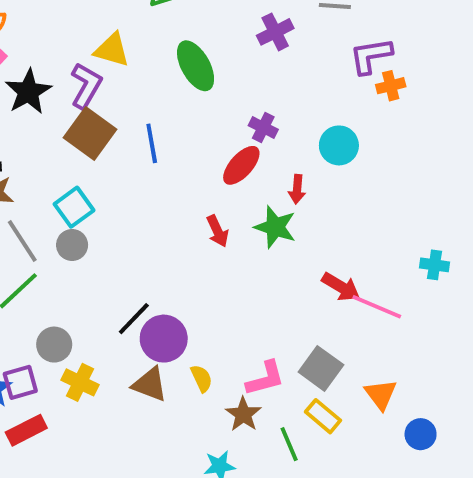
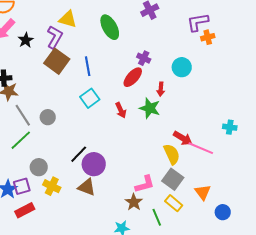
black star: (28, 92) -> (26, 40), size x0.7
cyan square: (74, 207) -> (90, 98), moved
yellow semicircle: (202, 378) -> (172, 154), moved, size x1.5

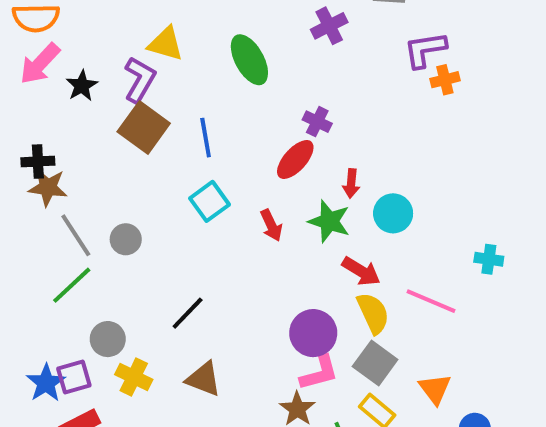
cyan circle: (182, 67) -> (393, 213), moved
red arrow: (183, 138) -> (361, 271), moved
purple circle: (94, 164) -> (313, 333), moved

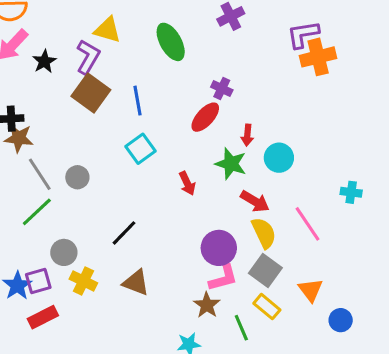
orange cross: (445, 80) -> (318, 57), size x1.6
red arrow: (271, 225) -> (187, 183), moved
pink line: (431, 301) -> (308, 224), turned 33

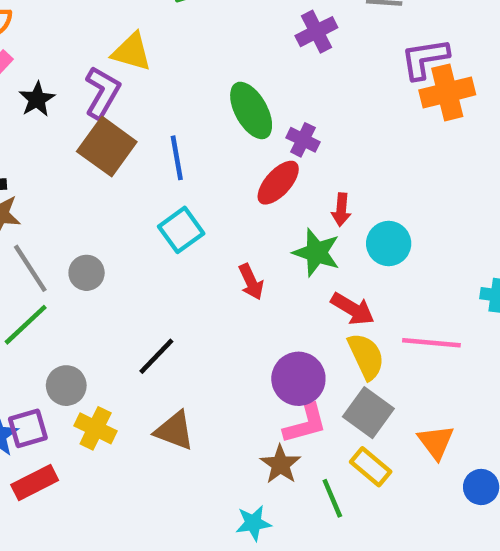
green ellipse: (171, 42) -> (251, 110), moved
pink line: (308, 224) -> (431, 343), turned -51

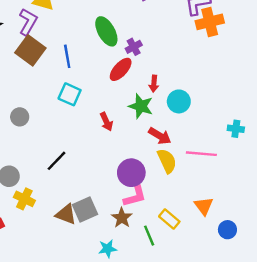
purple cross: (303, 140) -> (134, 47), turned 35
cyan square: (181, 230) -> (70, 94), turned -30
gray square: (368, 413) -> (85, 209), moved, turned 30
brown triangle: (174, 431) -> (66, 214), moved

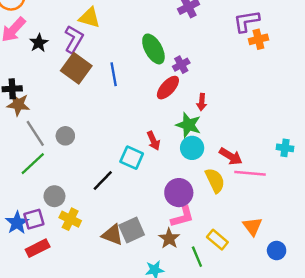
orange cross: (210, 22) -> (258, 39), size x0.7
cyan square: (70, 94) -> (132, 158), moved
cyan circle: (179, 101) -> (192, 148), moved
red arrow: (160, 136) -> (231, 156), moved

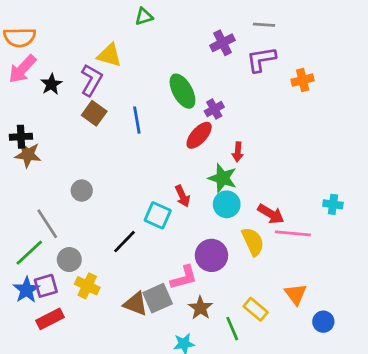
purple L-shape: (246, 21) -> (261, 59), moved
brown square: (76, 68) -> (94, 113), size x0.7
gray line: (35, 133) -> (47, 224), moved
green line: (33, 164) -> (29, 253), moved
pink L-shape: (182, 217) -> (184, 277), moved

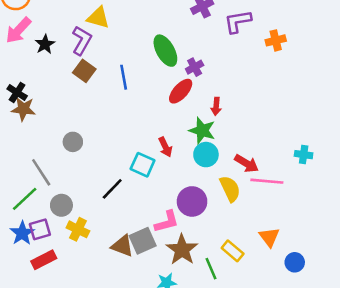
black cross: (21, 137) -> (17, 92), turned 36
brown star: (200, 308) -> (182, 250), size x1.4

